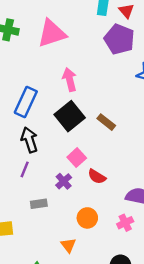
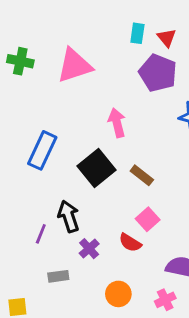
pink arrow: (70, 79) -> (117, 123), moved
black arrow: (29, 140) -> (69, 216), moved
pink square: (77, 158) -> (148, 219), moved

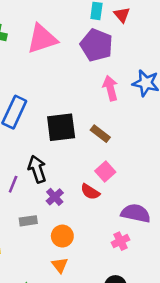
purple pentagon: (158, 73) -> (96, 45), moved
pink arrow: (117, 123) -> (110, 88), moved
black square: (96, 168) -> (61, 127), turned 32
orange circle: (118, 294) -> (62, 236), moved

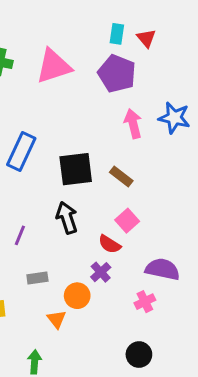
black arrow: (37, 169) -> (67, 218), moved
purple cross: (55, 197) -> (101, 272), moved
orange triangle: (60, 265) -> (57, 319), moved

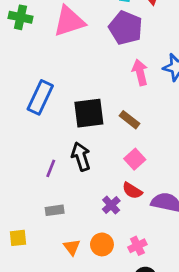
purple line: (20, 235) -> (51, 168), moved
red semicircle: (110, 244) -> (132, 191), moved
orange circle: (77, 296) -> (102, 244), moved
pink cross: (145, 302) -> (137, 246), moved

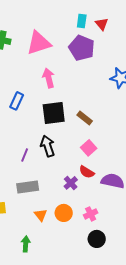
pink arrow: (140, 72) -> (49, 78), moved
blue rectangle: (40, 97) -> (17, 101), size x0.7
gray rectangle: (55, 210) -> (28, 187), size x1.5

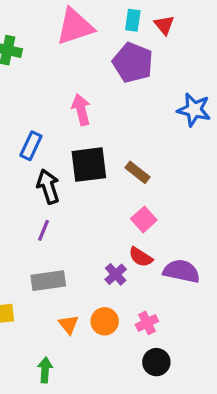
pink triangle: (39, 43) -> (75, 27), moved
black arrow: (48, 146) -> (48, 186), moved

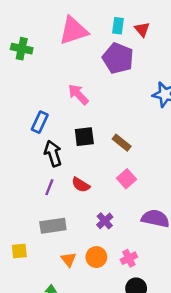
pink arrow: (81, 110) -> (78, 94), turned -30
black square: (89, 165) -> (84, 137), size x0.7
red semicircle: (141, 257) -> (81, 185), moved

